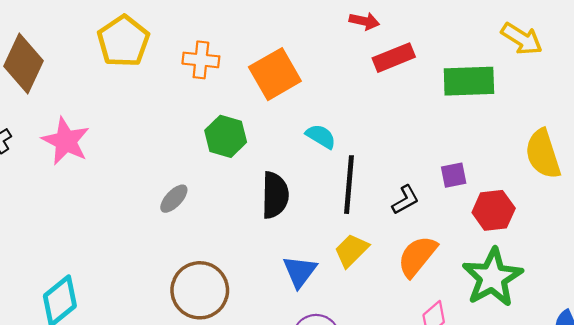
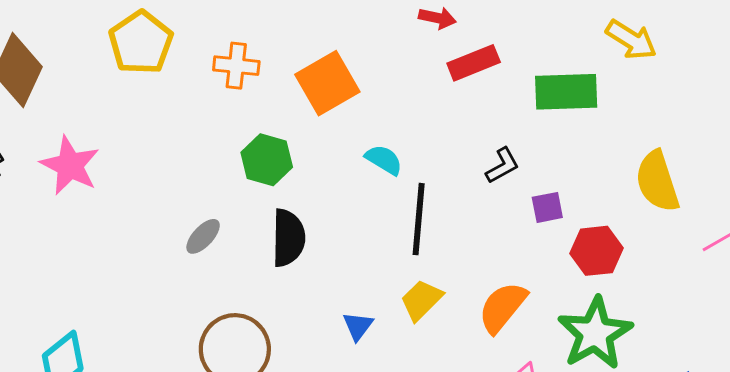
black semicircle: (275, 195) -> (288, 238), moved
black L-shape: (405, 200) -> (502, 166), moved
blue triangle: (300, 271) -> (358, 326), size x0.7

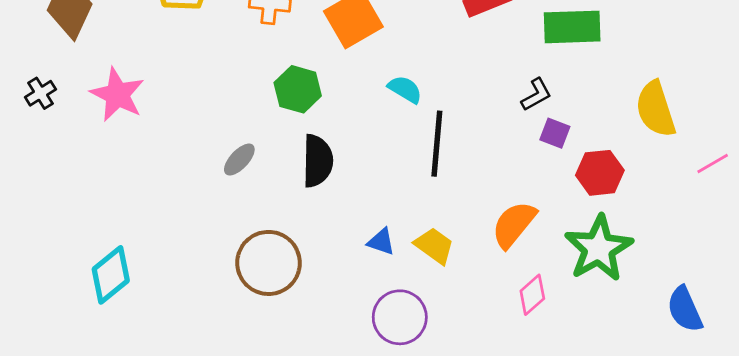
black L-shape: (502, 166) -> (536, 95), moved
purple square: (547, 207) -> (555, 133), turned 32
yellow trapezoid: (421, 300) -> (434, 246), moved, turned 81
blue triangle: (358, 326) -> (381, 242), turned -48

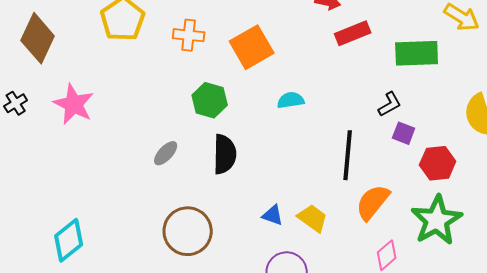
cyan semicircle: (405, 89) -> (291, 100), turned -40
black line: (437, 144) -> (348, 155), moved

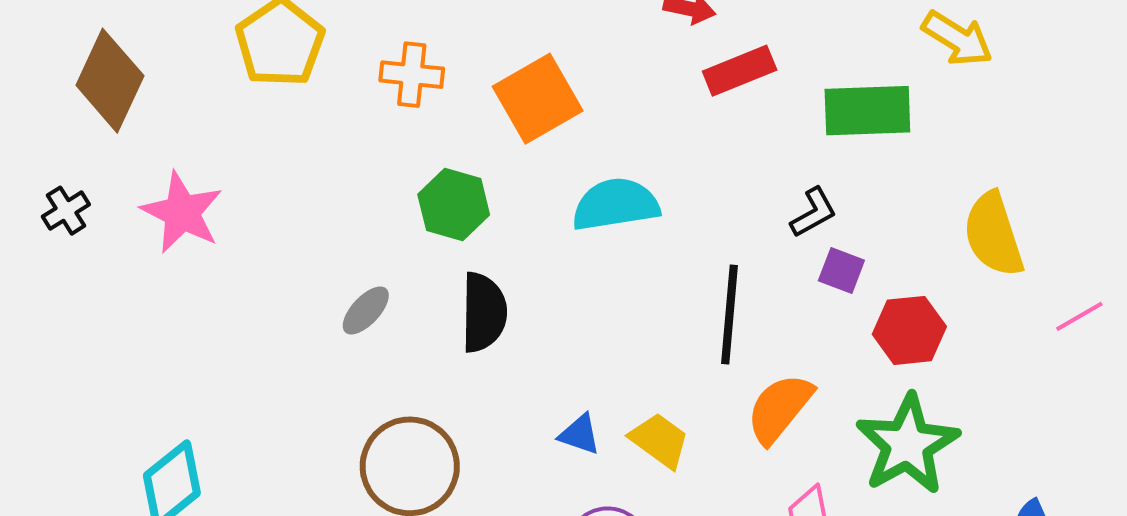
cyan semicircle: (291, 100) -> (616, 205), size x1.6

